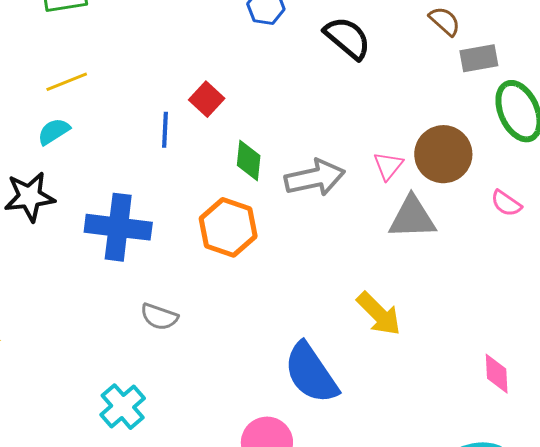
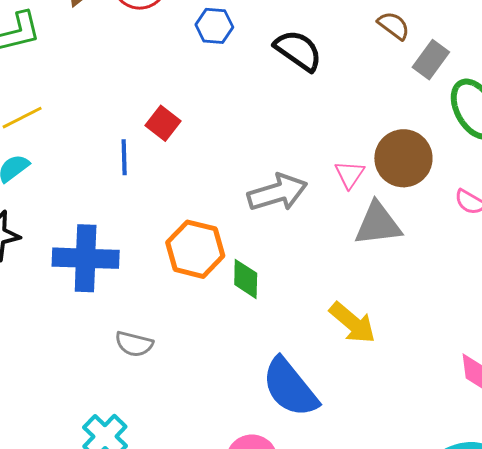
gray rectangle: (479, 58) -> (431, 60), turned -39
green diamond: (249, 160) -> (246, 279), moved

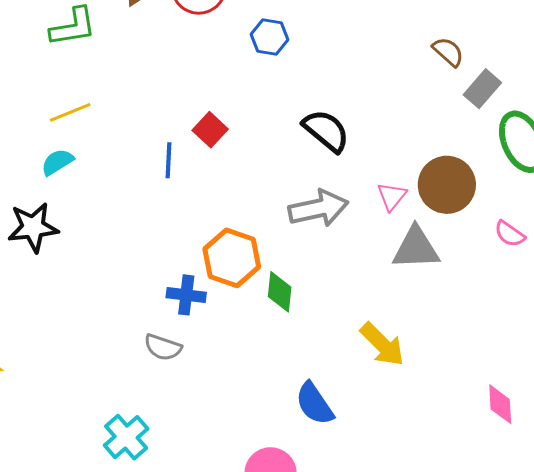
black semicircle: (298, 50) -> (326, 131), moved
blue cross: (86, 258) -> (186, 295), moved, size x0.6
blue semicircle: (290, 387) -> (315, 404), size x0.7

